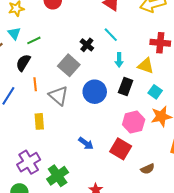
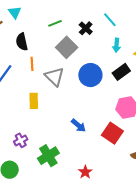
green line: (34, 40) -> (55, 23), moved
black semicircle: (23, 63) -> (22, 42), turned -48
black rectangle: (126, 87) -> (121, 72), turned 30
purple cross: (29, 162) -> (21, 140), size x0.6

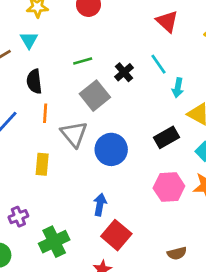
cyan arrow: (117, 45) -> (178, 88), moved
blue circle: (90, 75) -> (111, 149), moved
blue arrow: (78, 125) -> (100, 205), turned -126
red square: (112, 133) -> (116, 235), moved

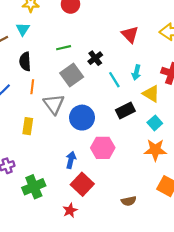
red triangle: (167, 21) -> (130, 34), moved
cyan line: (159, 64) -> (114, 80), moved
pink hexagon: (169, 187) -> (103, 148), moved

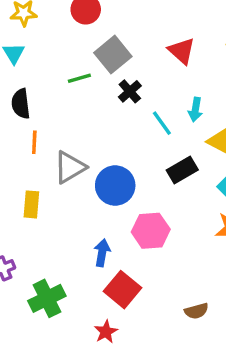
gray square: (72, 75) -> (113, 55), moved
gray triangle: (54, 104) -> (70, 167), turned 40

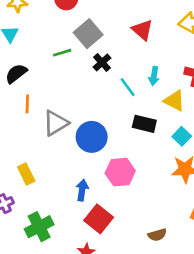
black semicircle: (21, 104) -> (16, 74), turned 60
black rectangle: (182, 170) -> (144, 124), turned 45
yellow rectangle: (31, 204) -> (26, 174), moved, turned -30

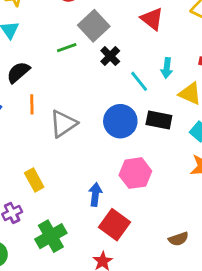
blue circle: (92, 137) -> (120, 121), moved

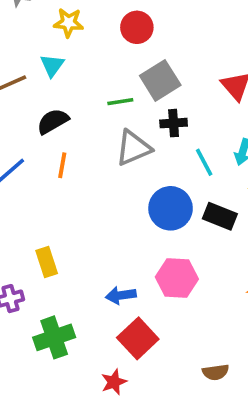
black cross: (110, 56) -> (174, 123), turned 30
gray triangle: (63, 124) -> (133, 148), moved
blue arrow: (95, 194) -> (121, 295), turned -115

